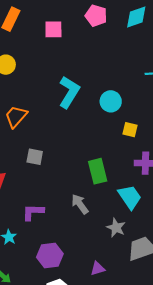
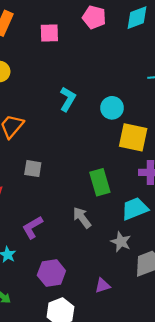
cyan L-shape: (69, 92) -> (68, 99), size x0.7
yellow square: (130, 130) -> (133, 137), size x1.8
cyan trapezoid: (130, 197) -> (135, 209), turned -76
purple L-shape: (33, 212) -> (32, 227), turned -30

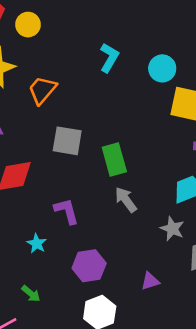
gray square: (33, 169) -> (67, 141), size x1.4
green rectangle: (100, 182) -> (114, 160), moved
purple L-shape: (32, 227) -> (67, 211), turned 105

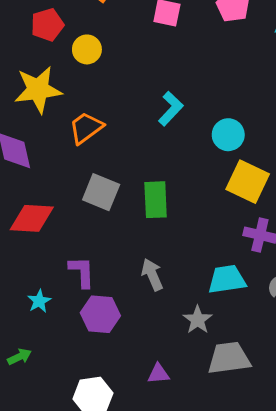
green rectangle: (114, 160) -> (156, 200), moved
purple hexagon: (89, 266) -> (100, 314), moved
green arrow: (31, 294) -> (19, 357), turned -78

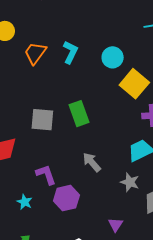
orange trapezoid: (86, 128) -> (35, 53), moved
yellow square: (248, 182) -> (134, 84), turned 32
purple triangle: (158, 374) -> (116, 225), turned -35

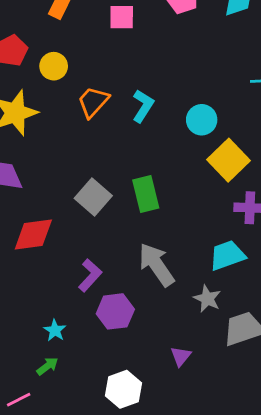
gray square: (42, 120) -> (93, 197), turned 30
gray arrow: (92, 162) -> (156, 265), size x1.5
purple L-shape: (46, 175) -> (90, 275), turned 55
cyan star: (25, 202) -> (55, 330), moved

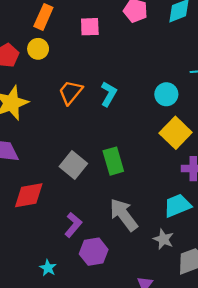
yellow circle: (54, 66) -> (38, 49), moved
cyan circle: (202, 120) -> (166, 94), moved

